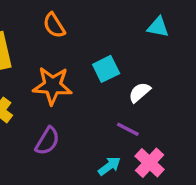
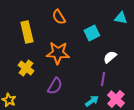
cyan square: (106, 69) -> (92, 33), moved
purple line: (128, 129) -> (103, 79), turned 72

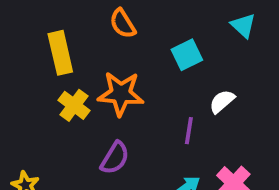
cyan triangle: (121, 18) -> (243, 26), turned 32
yellow cross: (26, 68) -> (74, 105), moved
purple line: (103, 79) -> (189, 131), moved

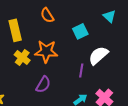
white semicircle: (222, 101) -> (98, 55), size x1.5

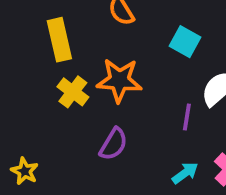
cyan square: (80, 31) -> (185, 42), turned -35

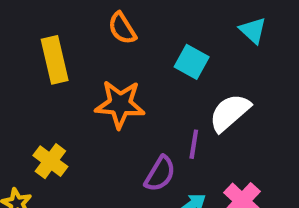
yellow cross: (73, 92) -> (50, 161), moved
purple semicircle: (114, 144) -> (160, 174), moved

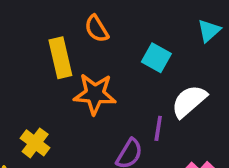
cyan triangle: (253, 30) -> (209, 31), turned 35
yellow rectangle: (55, 60) -> (60, 58), moved

